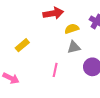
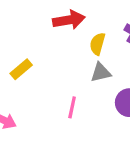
yellow semicircle: (72, 29) -> (97, 44), turned -56

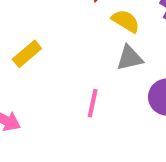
yellow semicircle: (97, 44) -> (126, 21), turned 105

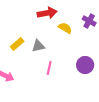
gray triangle: (130, 58) -> (38, 46), moved

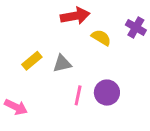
purple circle: (85, 65) -> (107, 93), moved

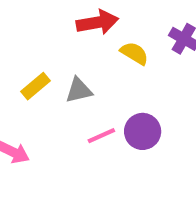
pink line: (78, 95) -> (101, 136), turned 54

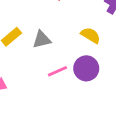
yellow semicircle: (134, 53) -> (91, 35), moved

